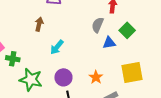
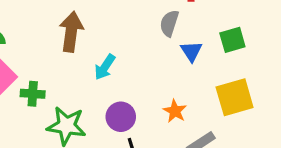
brown arrow: (39, 24) -> (71, 32), size x1.6
green square: (127, 30) -> (232, 40), moved, turned 35
blue triangle: (109, 43) -> (191, 51), turned -48

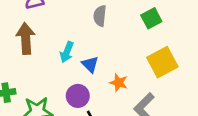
blue triangle: (191, 51) -> (90, 64), moved
cyan arrow: (105, 67) -> (67, 52), moved

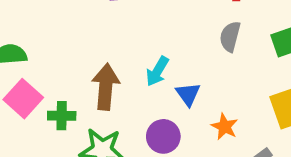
gray semicircle: (100, 16) -> (230, 36), moved
brown arrow: (26, 38) -> (106, 87), moved

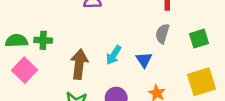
blue triangle: (188, 94) -> (144, 60), moved
green cross: (62, 116) -> (43, 40), moved

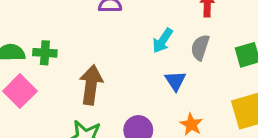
cyan arrow: (114, 55) -> (163, 41), moved

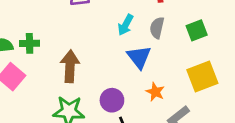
blue triangle: (175, 81) -> (139, 57), size x1.4

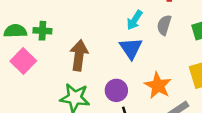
blue triangle: (139, 57) -> (131, 48), moved
orange star: (155, 92) -> (158, 86), size x1.5

